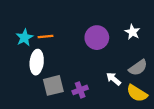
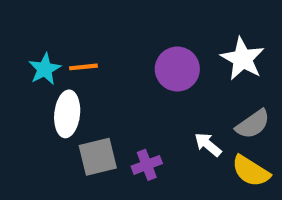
white star: (132, 32) -> (243, 59), size x1.5

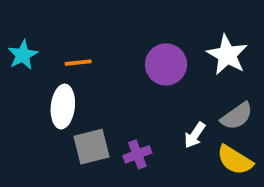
cyan star: (45, 69) -> (23, 55), moved
white arrow: (208, 144) -> (195, 135), turned -96

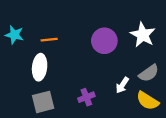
cyan star: (23, 55) -> (14, 35), turned -30
gray square: (91, 147) -> (43, 102), moved

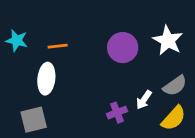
purple cross: (86, 97) -> (117, 113), moved
yellow semicircle: (148, 101) -> (174, 118), turned -80
gray square: (43, 102) -> (34, 120), moved

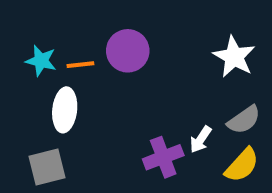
cyan star: (17, 40) -> (41, 61), moved
purple circle: (123, 48) -> (128, 51), moved
purple cross: (117, 113) -> (163, 157), size x1.4

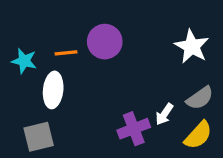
cyan star: (41, 61) -> (24, 61), moved

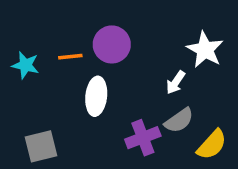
white ellipse: (53, 90) -> (96, 96), moved
gray semicircle: (200, 98) -> (179, 120), moved
white arrow: (164, 114) -> (176, 82), moved

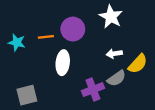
white star: (205, 50) -> (111, 17), moved
white arrow: (176, 82) -> (114, 54), turned 48
yellow semicircle: (212, 145) -> (138, 64), moved

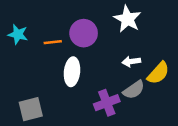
cyan star: (17, 42) -> (18, 34), moved

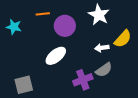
orange line: (53, 42) -> (43, 14), moved
white ellipse: (72, 72) -> (56, 56), turned 45
yellow semicircle: (158, 73) -> (123, 39), moved

